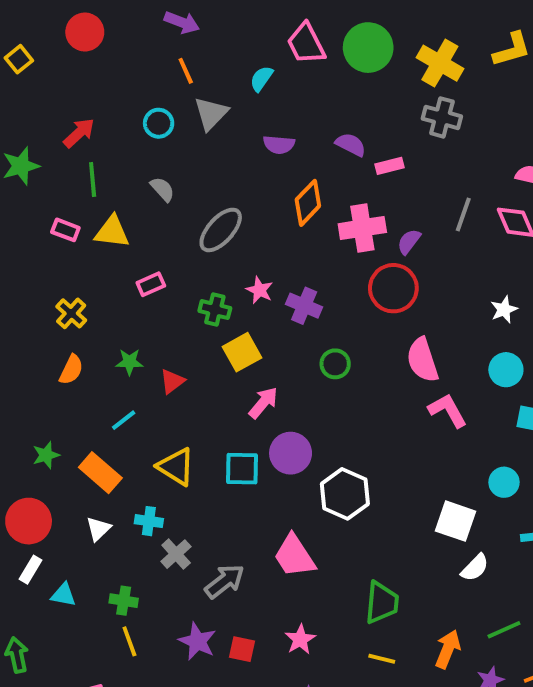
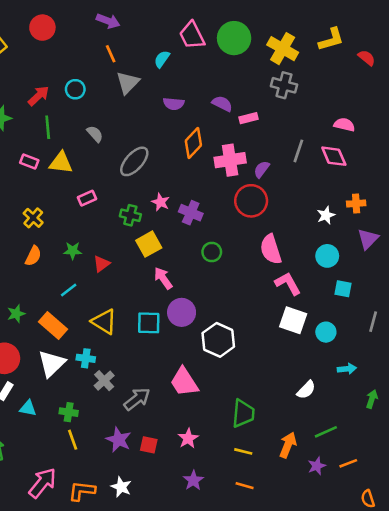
cyan circle: (159, 123) -> (75, 89), moved
pink arrow: (263, 403) -> (163, 278), turned -75
white square: (455, 521) -> (293, 320), moved
white triangle: (98, 529) -> (52, 364), size x1.6

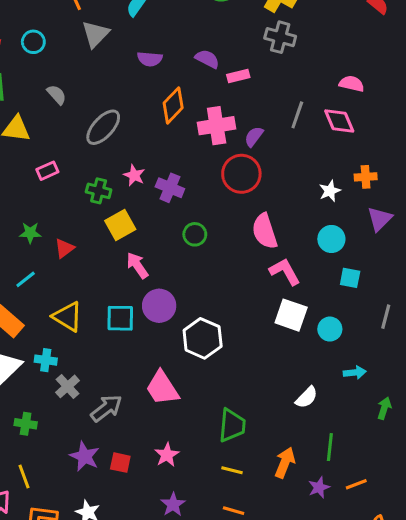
green line: (326, 432) -> (330, 447), turned -60
yellow line: (73, 440) -> (24, 477), moved

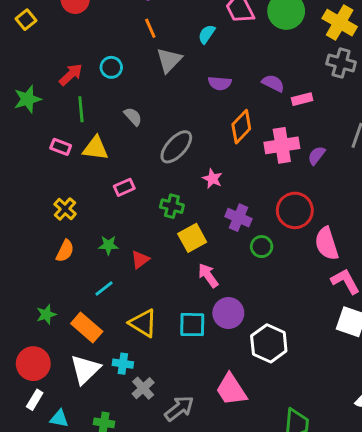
red circle: (241, 174) -> (295, 210), moved
pink star: (134, 175) -> (212, 179), moved
purple cross: (170, 188) -> (238, 218), moved

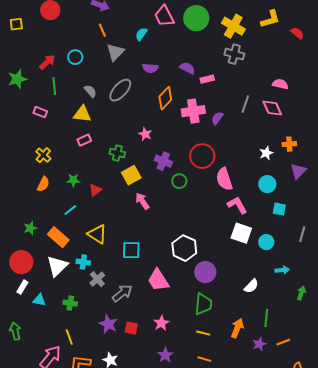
yellow square: (26, 20) -> (16, 24), turned 32
gray ellipse: (176, 147) -> (120, 90), moved
yellow triangle: (95, 148) -> (82, 114), moved
purple circle: (228, 313) -> (205, 272), moved
cyan square: (192, 325) -> (131, 250), moved

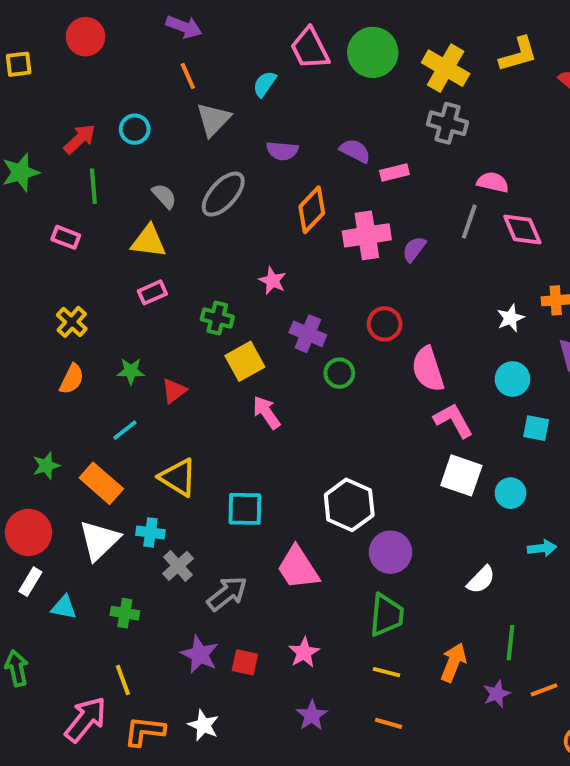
pink semicircle: (280, 84) -> (493, 182), moved
red circle: (202, 156) -> (385, 324), size x0.7

